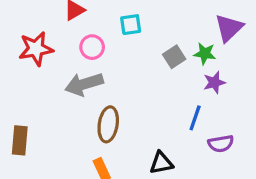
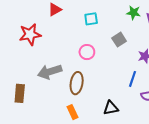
pink circle: (92, 47) -> (87, 52), moved
green star: (205, 54) -> (134, 13), moved
gray arrow: (84, 84) -> (50, 72), moved

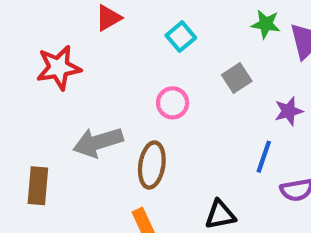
cyan square: (91, 19) -> (181, 37), turned -32

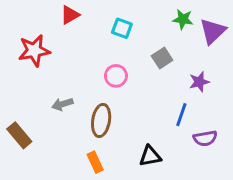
cyan square: (181, 37) -> (122, 28), turned -30
gray arrow: (98, 142) -> (62, 104), size x0.6
brown rectangle: (38, 186) -> (19, 135), turned -45

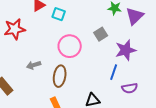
cyan square: (122, 28) -> (59, 14), moved
pink circle: (116, 76) -> (70, 46), size x1.5
purple star: (199, 82) -> (126, 50), size x1.5

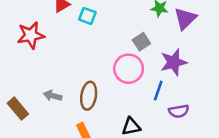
pink circle: (70, 46) -> (129, 69), moved
gray arrow: (34, 65) -> (53, 96), moved, turned 32

